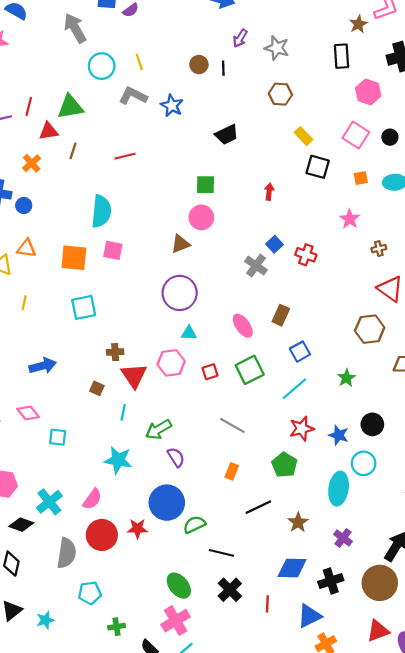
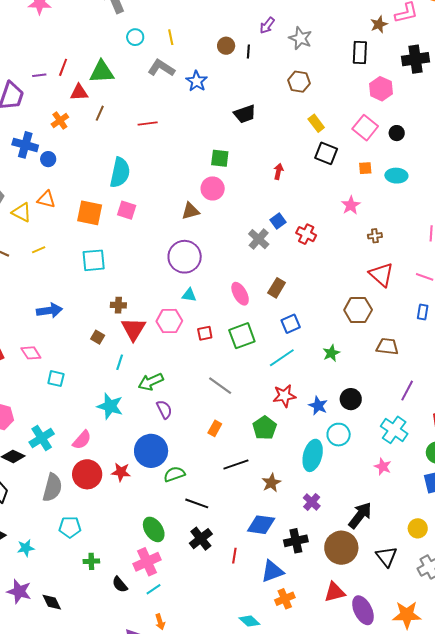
cyan circle: (102, 66) -> (135, 37), size x0.7
yellow line: (24, 303) -> (39, 250), turned 48

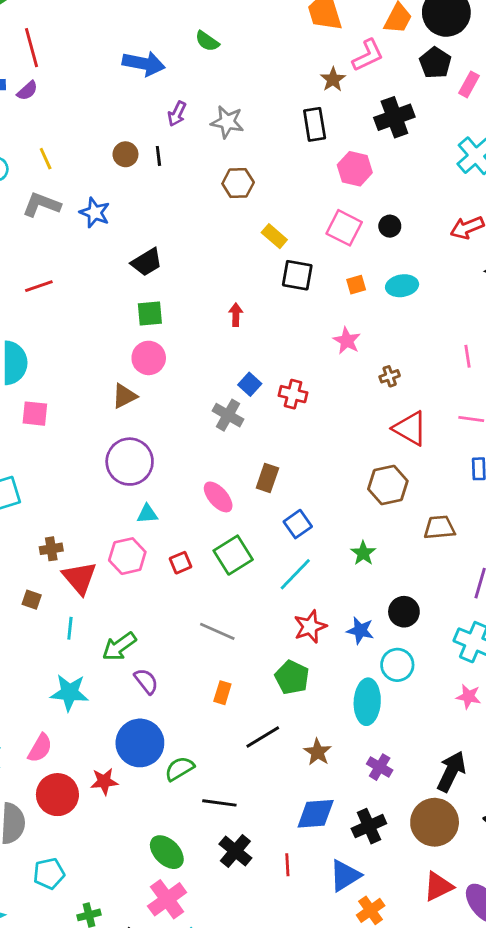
black trapezoid: (245, 114) -> (147, 262), moved

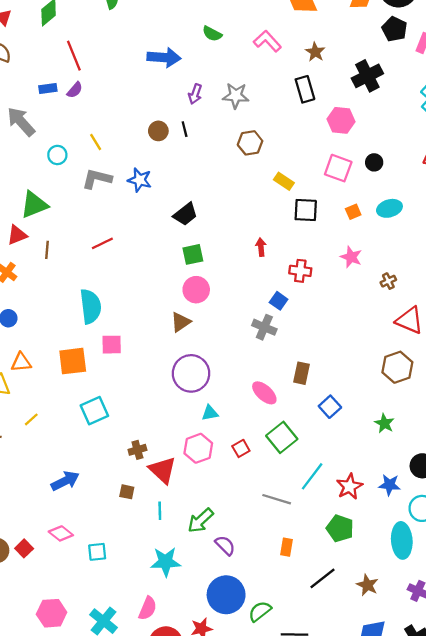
pink L-shape: (368, 55) -> (267, 41), moved, turned -100
red cross: (293, 394) -> (300, 271), moved
cyan line: (295, 574) -> (312, 476), moved

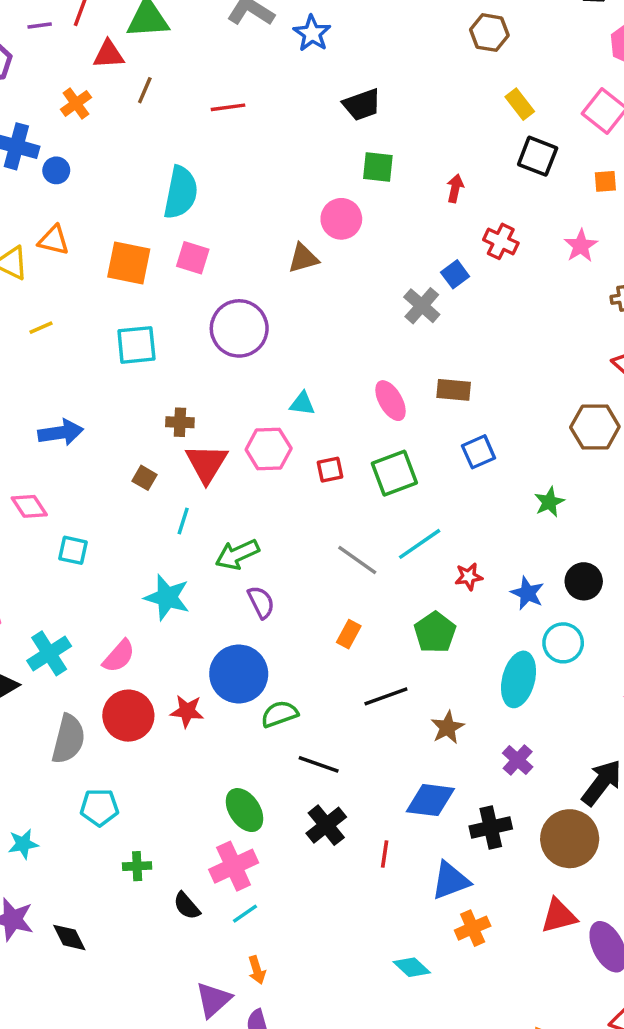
green square: (193, 254) -> (378, 167), moved
purple circle: (191, 373) -> (239, 328), moved
brown rectangle: (302, 373) -> (454, 390), turned 65
red star: (349, 487) -> (469, 577), size x0.7

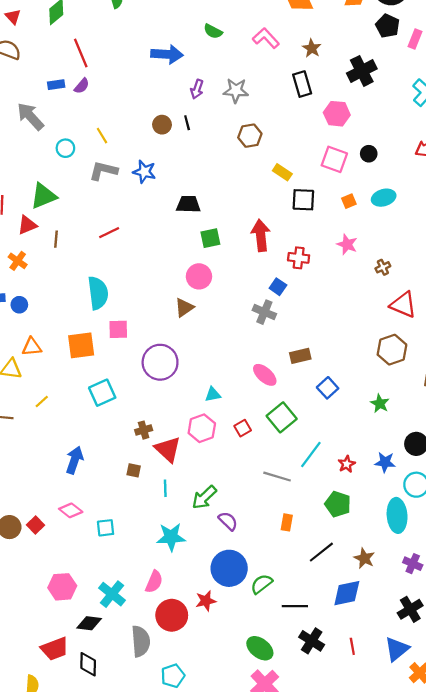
black trapezoid: (362, 105) -> (188, 204), turned -140
red arrow: (455, 188) -> (261, 235), size x1.8
blue arrow: (61, 433) -> (75, 460), turned -44
blue diamond: (430, 800) -> (347, 593), moved

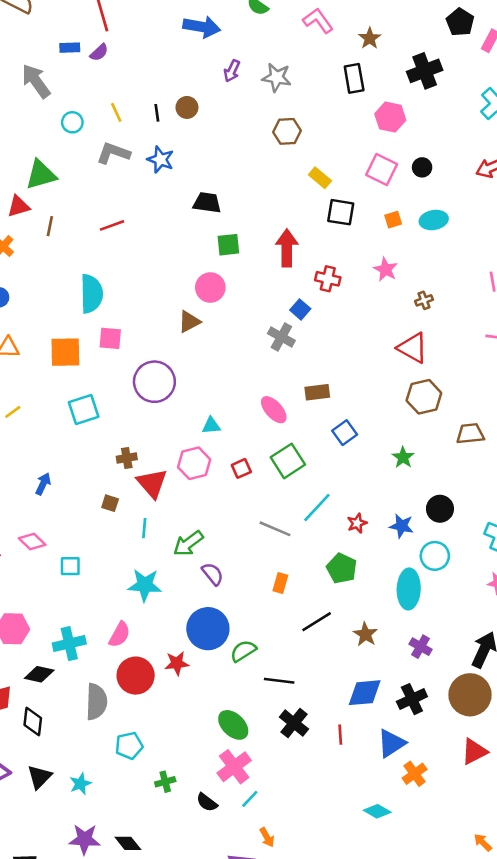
black line: (187, 123) -> (157, 113), moved
red triangle: (403, 305) -> (413, 348), moved
blue arrow: (75, 460) -> (43, 484), size x0.7
blue diamond: (347, 593) -> (365, 693), moved
cyan cross: (112, 594) -> (69, 644), turned 32

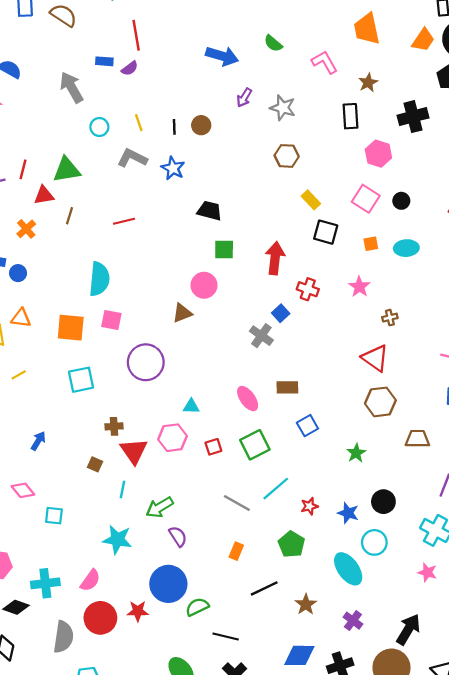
cyan ellipse: (409, 589) -> (348, 569), turned -44

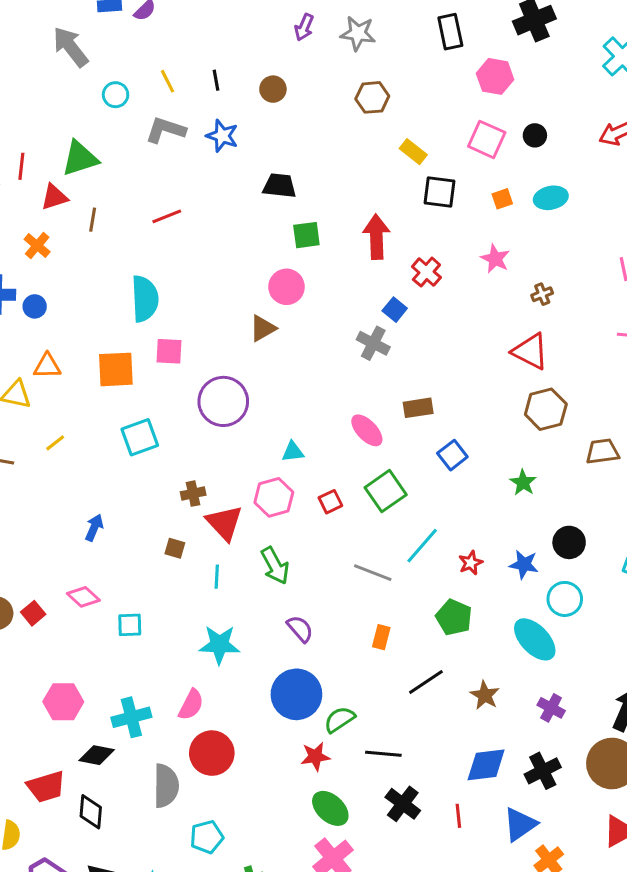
brown circle: (201, 125) -> (273, 89), moved
red cross: (308, 289) -> (426, 272), turned 30
green arrow: (160, 507) -> (275, 566), moved, turned -80
red star: (138, 611) -> (315, 757), moved

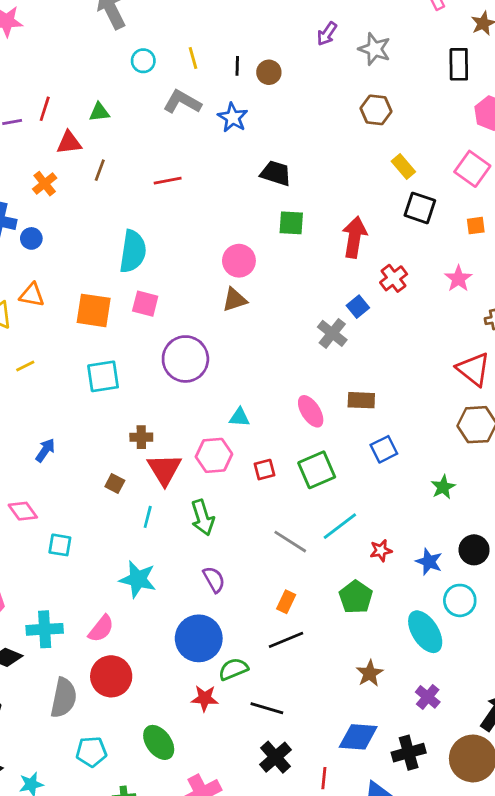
brown circle: (273, 89) -> (269, 72), moved
green triangle: (80, 158) -> (99, 112), size x0.6
pink circle: (287, 287) -> (239, 261), moved
black line: (426, 682) -> (286, 640), moved
green ellipse: (330, 808) -> (159, 742), moved

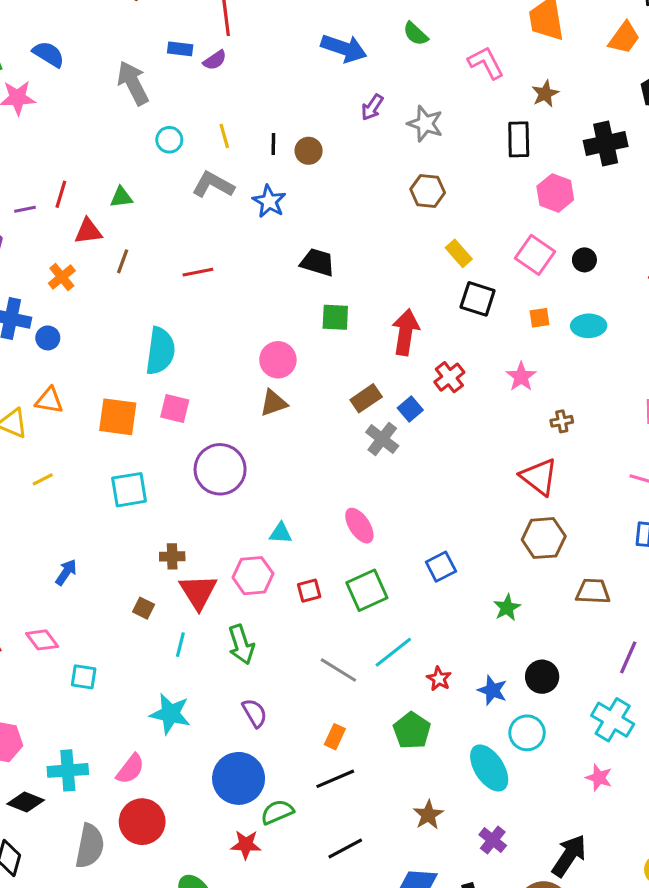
brown rectangle: (361, 400) -> (366, 398), moved, turned -36
red star: (381, 551) -> (439, 679), turned -30
black line: (267, 708) -> (345, 849), moved, turned -44

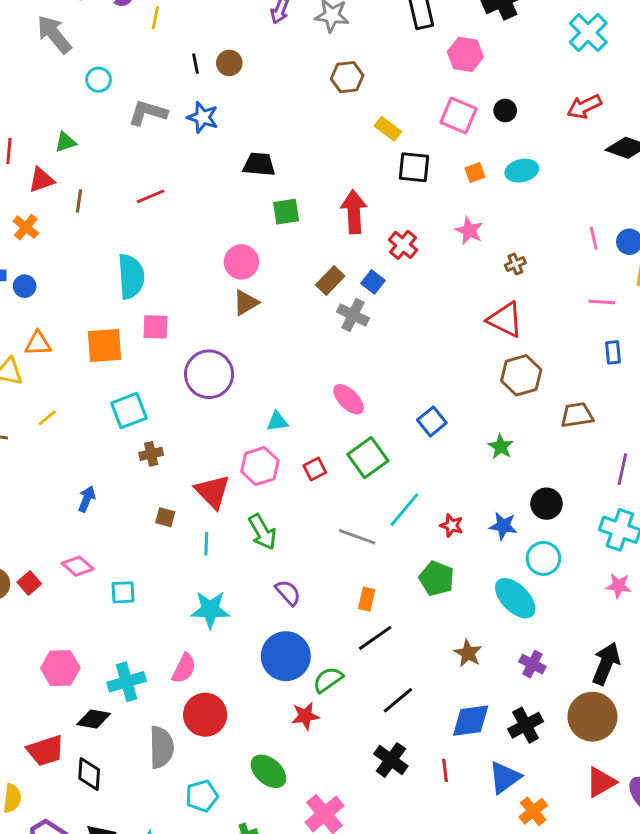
yellow line: (224, 136) -> (155, 18), moved, turned 40
brown cross: (172, 556) -> (151, 454), moved

